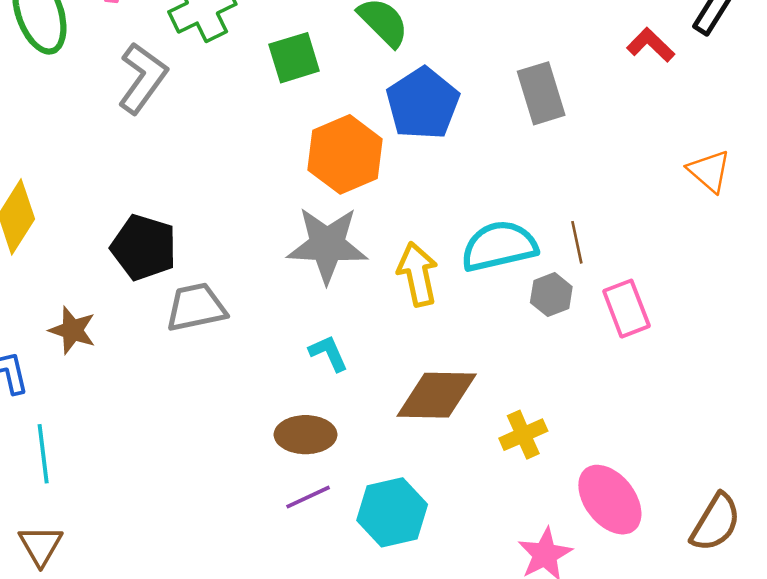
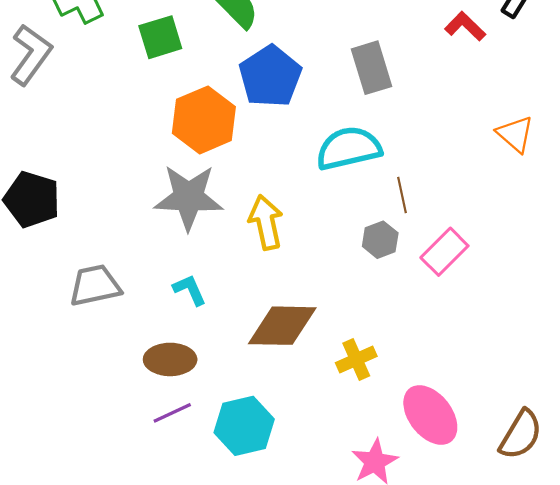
cyan semicircle: (499, 246) -> (349, 148), moved
gray trapezoid: (196, 307) -> (95, 285), moved
pink rectangle: (626, 309) -> (444, 252), turned 66

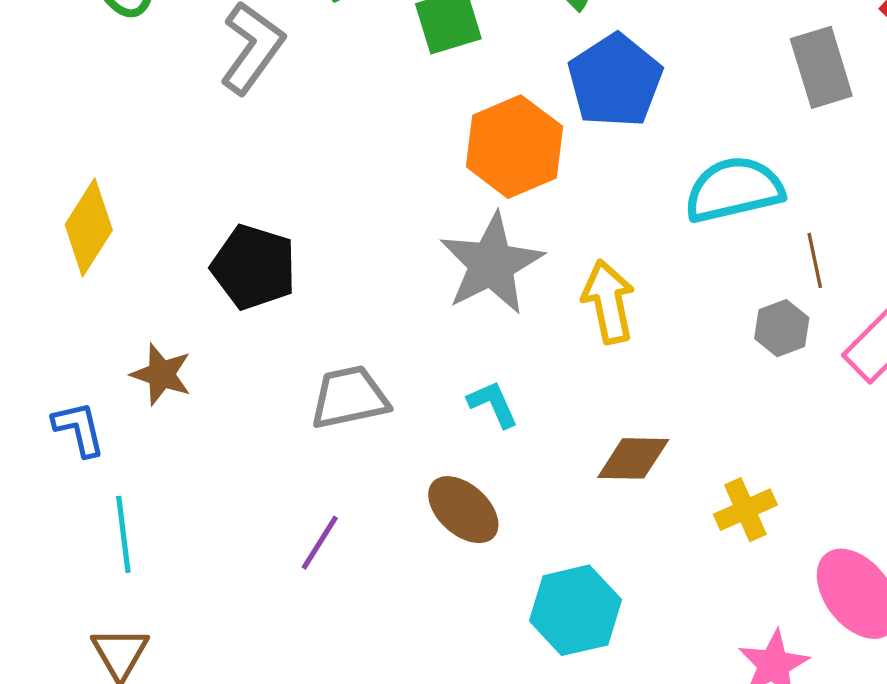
gray rectangle: (372, 68) -> (821, 67), moved
gray star: (189, 197) -> (491, 264), turned -30
brown diamond: (282, 326) -> (633, 458), size x0.7
brown ellipse: (170, 359) -> (463, 510), turned 42
purple line: (172, 413) -> (320, 543), moved, turned -33

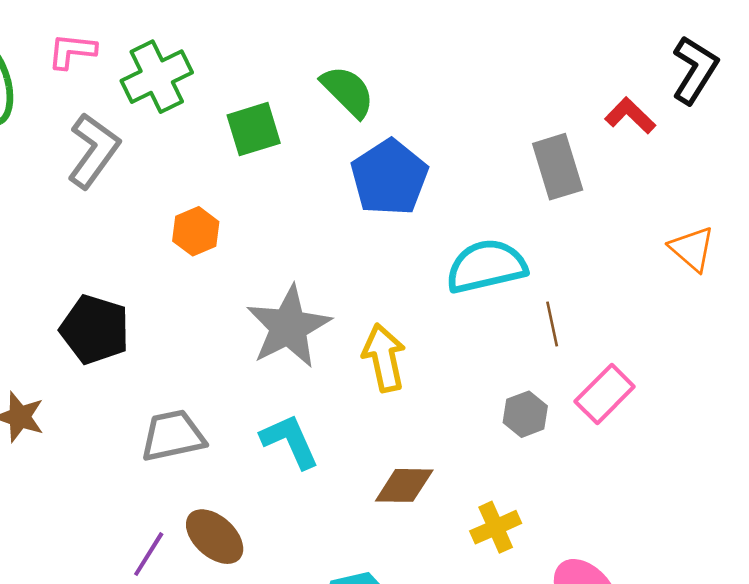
orange hexagon: (514, 147) -> (196, 231), moved, size x0.6
gray hexagon: (782, 328) -> (525, 414), moved
cyan L-shape: (493, 404) -> (290, 441), size x1.4
brown ellipse: (463, 510) -> (215, 537), moved

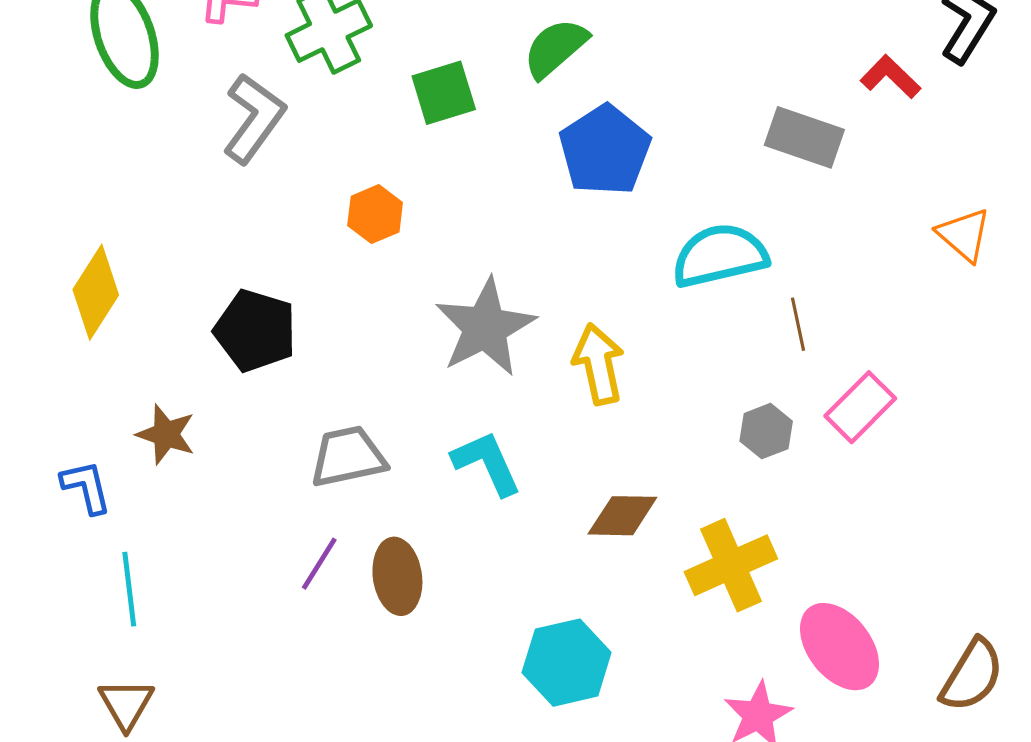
green semicircle: (348, 91) -> (555, 48), turned -86
gray rectangle: (558, 167) -> (804, 137), turned -54
yellow cross: (496, 527) -> (731, 565), size x1.5
brown ellipse: (215, 537) -> (397, 576), turned 40
purple line: (149, 554) -> (319, 564), moved

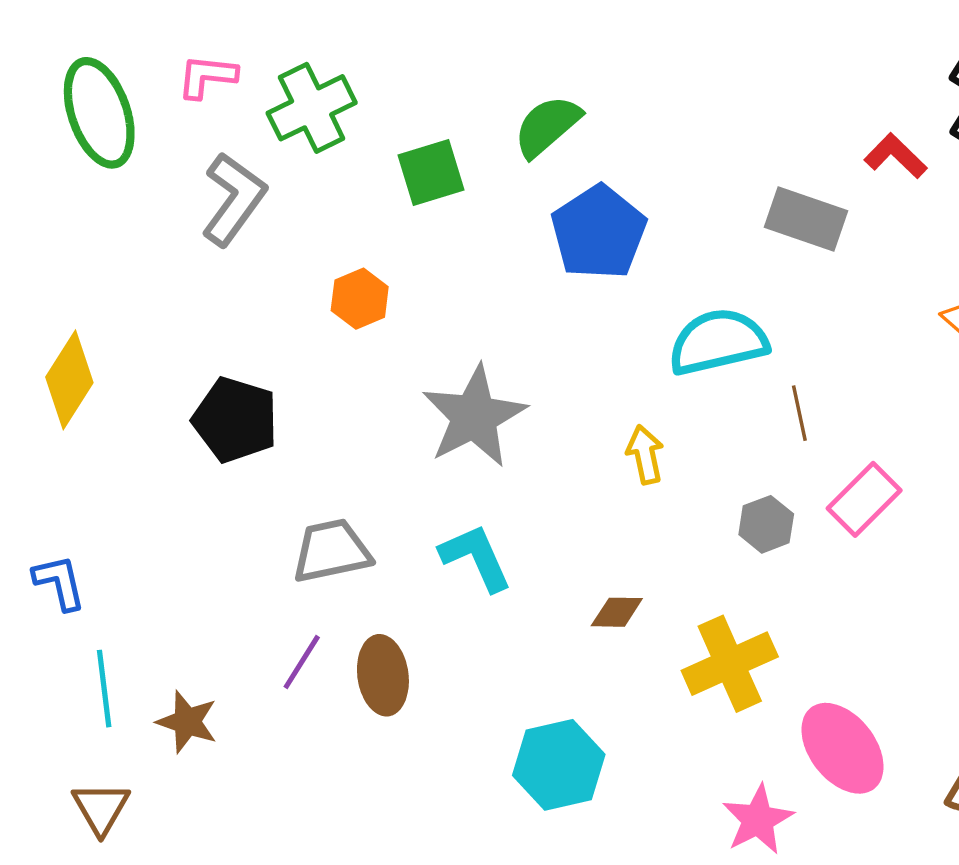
yellow arrow: (599, 364) -> (645, 455), moved, size x0.7
brown star: (166, 434) -> (187, 722), moved
brown diamond: (622, 516) -> (617, 612), size x0.7

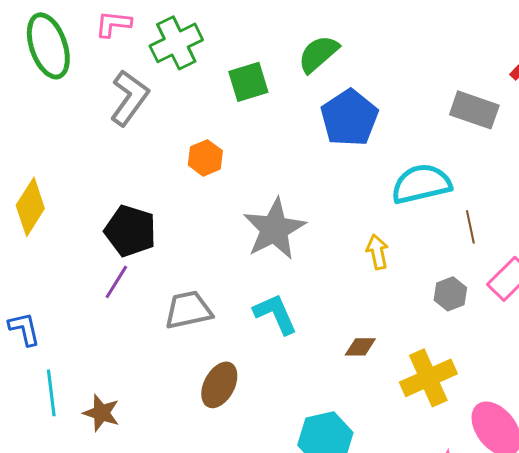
purple line: (302, 662) -> (116, 282), moved
brown ellipse: (383, 675) -> (219, 385), turned 36

